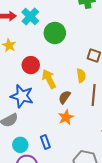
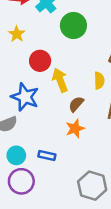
blue rectangle: (45, 142) -> (47, 155), turned -64

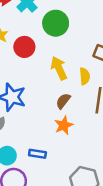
red circle: (40, 61) -> (24, 47), moved
yellow arrow: (60, 80) -> (59, 68), moved

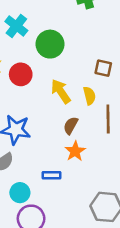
blue rectangle: (37, 154) -> (51, 175), moved

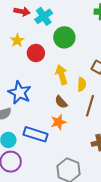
brown semicircle: (71, 125) -> (61, 102), turned -88
blue rectangle: (51, 175) -> (35, 134), size x1.6

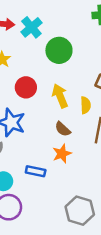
red circle: (36, 53) -> (26, 87), moved
blue rectangle: (35, 134) -> (36, 171), size x0.7

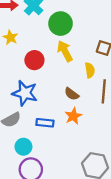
yellow arrow: (60, 96) -> (65, 51), moved
blue rectangle: (36, 171) -> (45, 123), moved

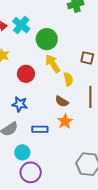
yellow semicircle: (90, 70) -> (68, 79), moved
blue star: (25, 93) -> (20, 104), size x0.7

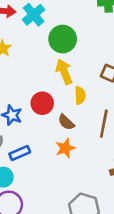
red circle: (26, 74) -> (42, 103), moved
blue rectangle: (40, 129) -> (20, 153), moved, turned -35

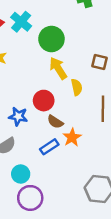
brown semicircle: (66, 122) -> (55, 122), moved
blue rectangle: (20, 153) -> (49, 147), moved

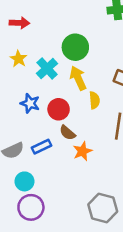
cyan cross: (21, 22) -> (47, 68), moved
blue star: (18, 116) -> (30, 103), moved
blue rectangle: (49, 147) -> (42, 147), moved

